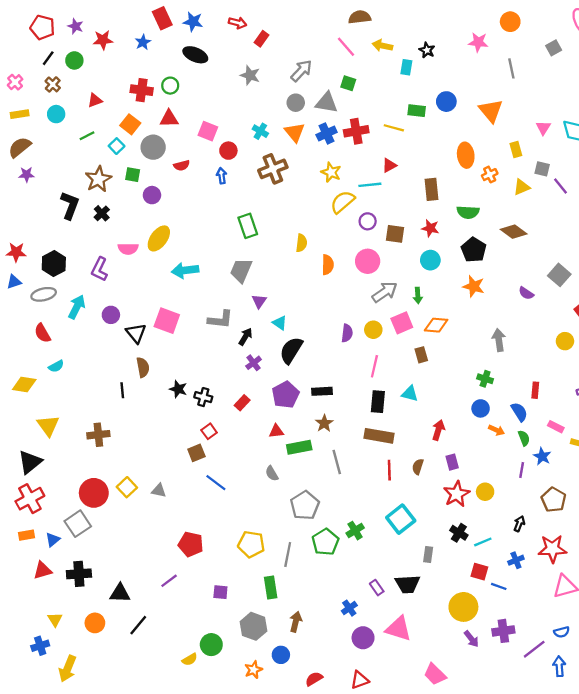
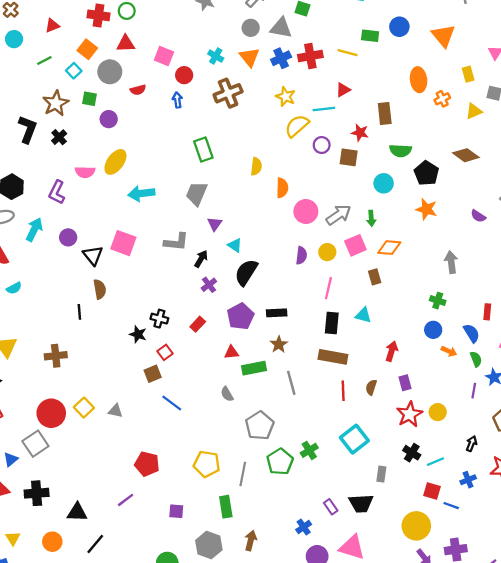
green semicircle: (468, 212) -> (401, 151), moved
red star: (430, 228) -> (360, 133), moved
pink circle: (368, 261) -> (306, 212), moved
black star: (178, 389) -> (138, 334), moved

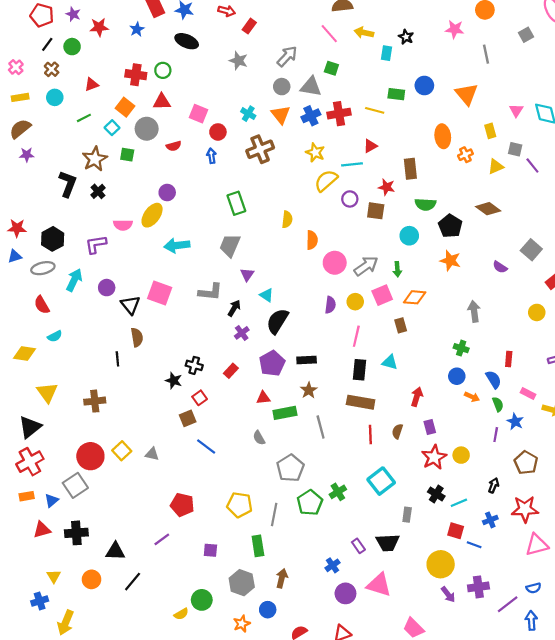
purple circle: (109, 119) -> (167, 192), moved
purple L-shape: (57, 192) -> (96, 244), turned 55

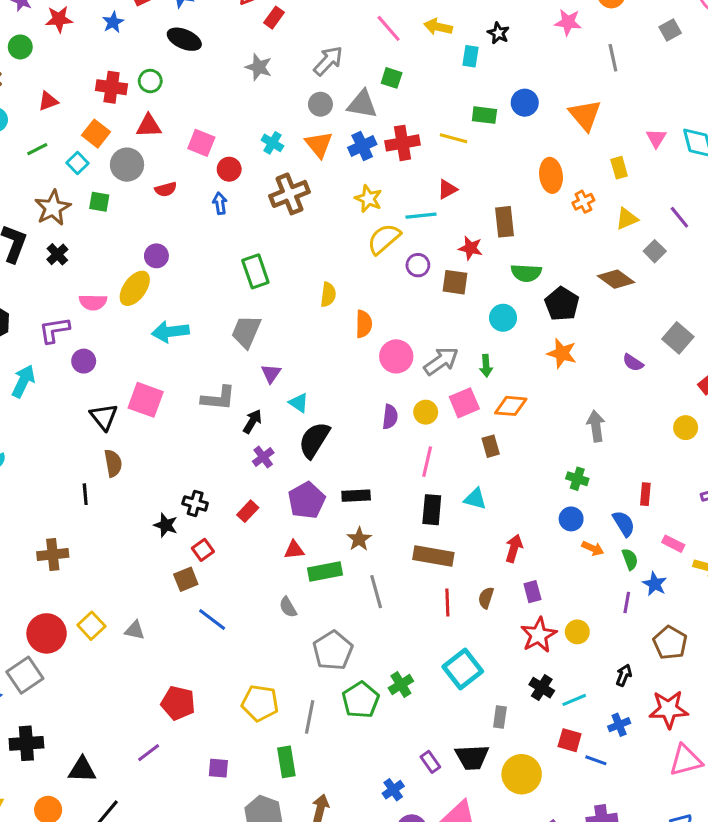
gray square: (515, 149) -> (655, 251), moved, turned 32
purple circle: (107, 288) -> (84, 361), moved
yellow circle: (441, 564) -> (522, 774), moved

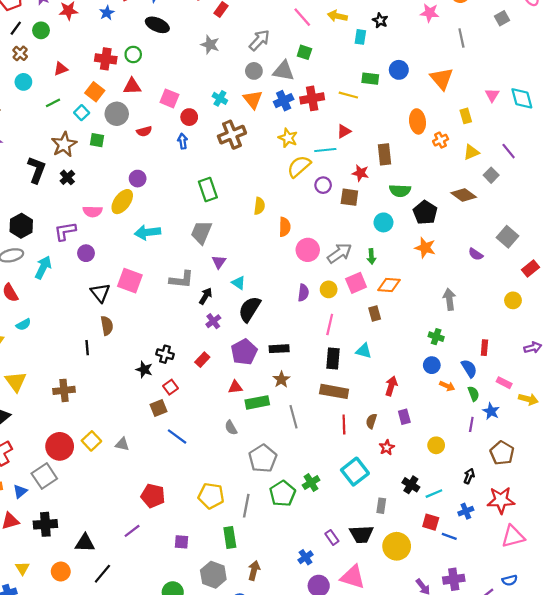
red star: (539, 635) -> (387, 447), moved, size x0.6

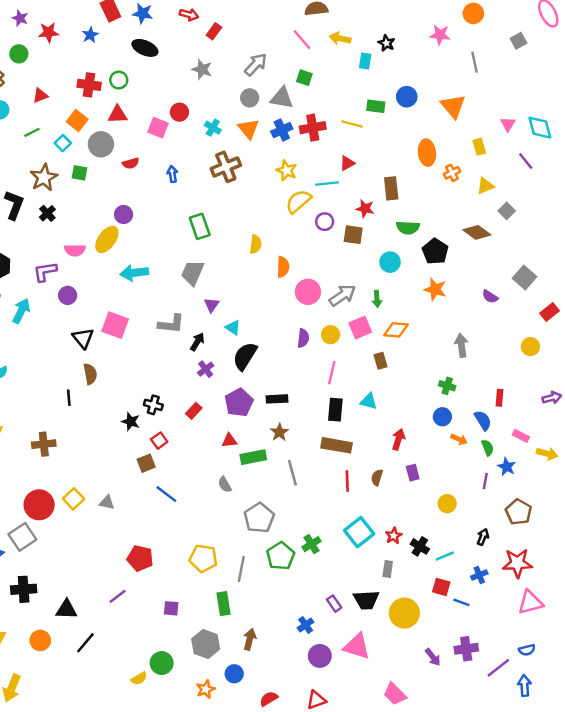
red circle: (189, 117) -> (179, 112), moved
purple line: (509, 151) -> (526, 161), moved
red star: (387, 447) -> (394, 536), moved

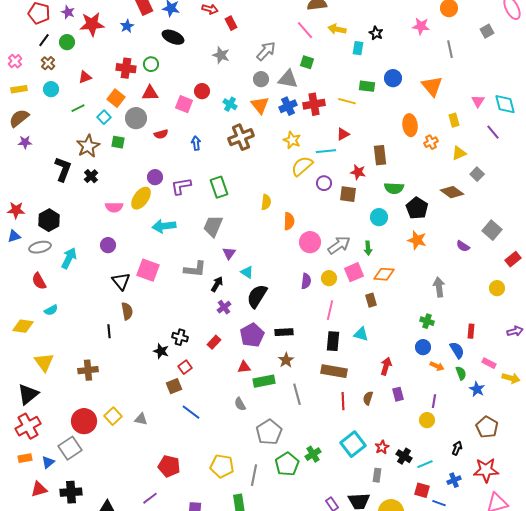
red rectangle: (214, 31) -> (231, 23), turned -64
red star: (49, 32) -> (92, 24), size x1.4
purple L-shape: (45, 272) -> (181, 186), moved
purple line: (485, 481) -> (434, 401), moved

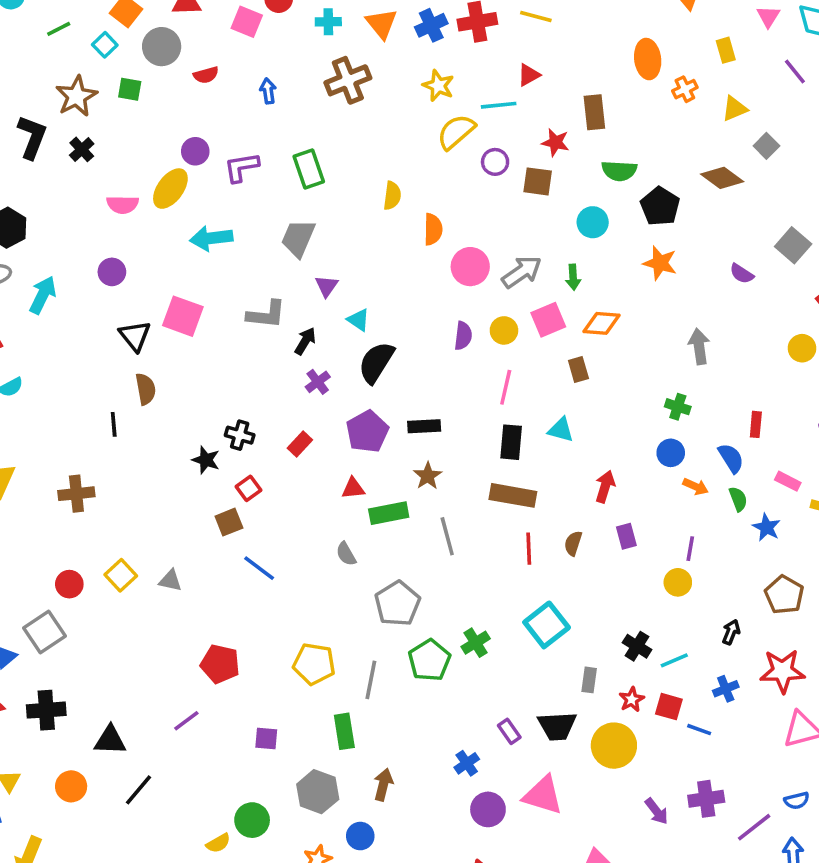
cyan cross: (230, 104) -> (328, 22), turned -32
red circle: (84, 421) -> (69, 584), size x0.6
red star: (382, 447) -> (632, 699), moved

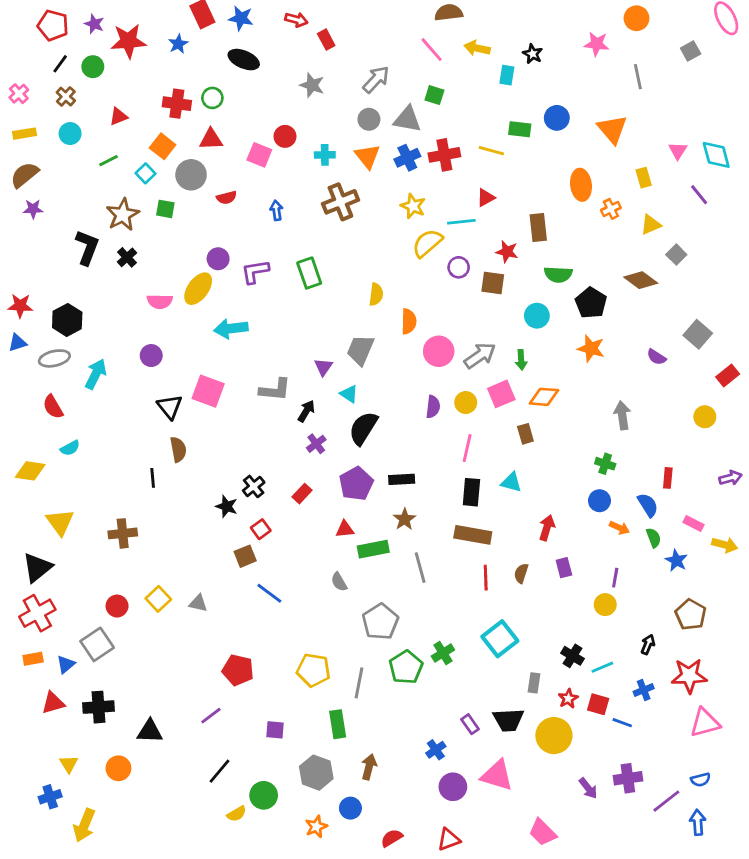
gray trapezoid: (298, 238) -> (360, 350), moved
black cross: (240, 435) -> (254, 486), turned 35
black line: (139, 790) -> (219, 771), moved

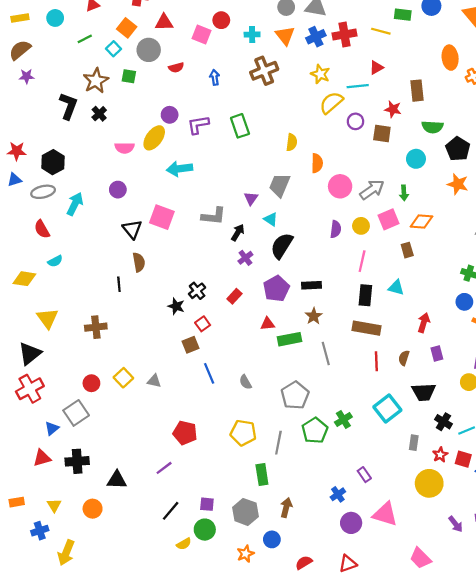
gray semicircle: (339, 582) -> (245, 382), moved
blue line: (269, 593) -> (209, 373), turned 30
orange rectangle: (33, 659) -> (17, 502), moved
black trapezoid: (508, 720) -> (424, 392), moved
purple square: (275, 730) -> (207, 504), moved

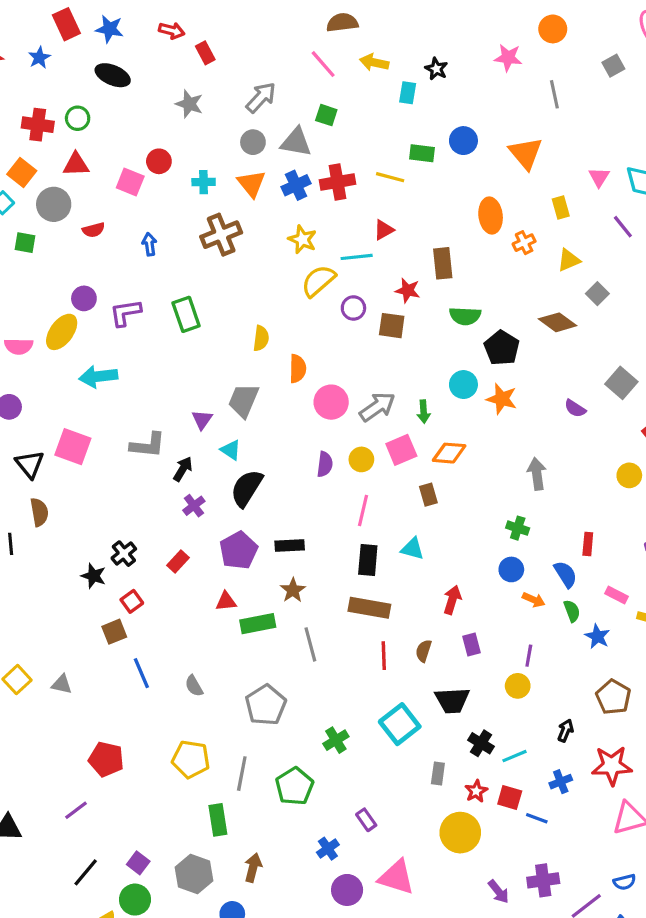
cyan circle: (416, 159) -> (463, 385), moved
green pentagon: (315, 431) -> (294, 786), moved
purple square: (207, 504) -> (138, 863), turned 32

